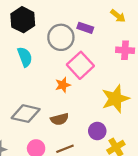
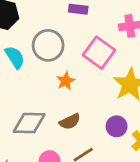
gray circle: (61, 37) -> (48, 45), moved
pink square: (80, 65) -> (99, 53), moved

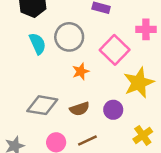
purple circle: (117, 126) -> (113, 110), moved

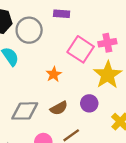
pink cross: (146, 29) -> (107, 43), moved
gray circle: (69, 37) -> (29, 30), moved

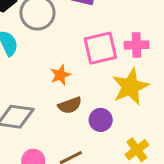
pink square: (81, 49) -> (100, 48), turned 35
brown semicircle: (59, 108) -> (70, 105), moved

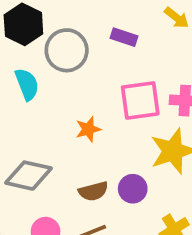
brown semicircle: (70, 105) -> (93, 191), moved

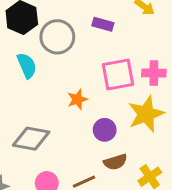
purple circle: (133, 189) -> (105, 130), moved
brown semicircle: (93, 191) -> (115, 162), moved

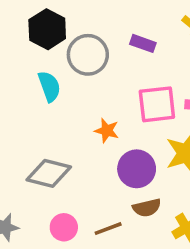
orange star: (77, 99) -> (107, 131), turned 30
purple circle: (105, 130) -> (137, 169), size x1.4

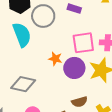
cyan semicircle: (49, 86) -> (22, 35), size x1.4
purple circle: (137, 169) -> (74, 68), moved

